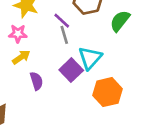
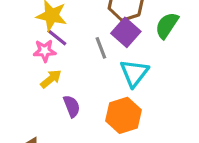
purple line: (62, 21) -> (57, 37), moved
purple square: (71, 70) -> (126, 32), moved
orange hexagon: (107, 92) -> (124, 115), moved

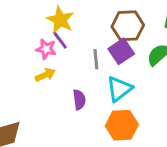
purple semicircle: (72, 106) -> (79, 100), moved
orange hexagon: (124, 115) -> (122, 125), moved

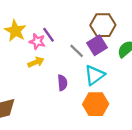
yellow star: (60, 20) -> (15, 31), moved
gray line: (96, 59) -> (77, 51), turned -42

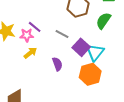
purple square: (97, 45) -> (81, 47), moved
cyan triangle: (95, 75) -> (95, 52), moved

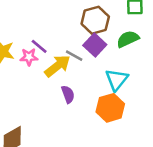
green semicircle: (103, 21) -> (128, 39), turned 30
purple square: (81, 47) -> (95, 45), moved
yellow arrow: (30, 53) -> (57, 66), moved, size x1.5

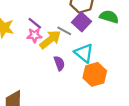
green semicircle: (128, 39) -> (109, 17), turned 42
pink star: (29, 57) -> (34, 35), moved
cyan triangle: (117, 80) -> (84, 53), moved, turned -30

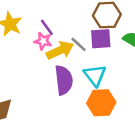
purple square: (82, 22) -> (101, 39), turned 30
purple semicircle: (59, 63) -> (64, 80), size x1.6

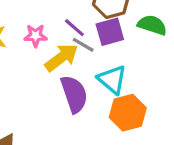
purple line: (47, 27) -> (74, 28), moved
pink star: (43, 41) -> (36, 36), moved

